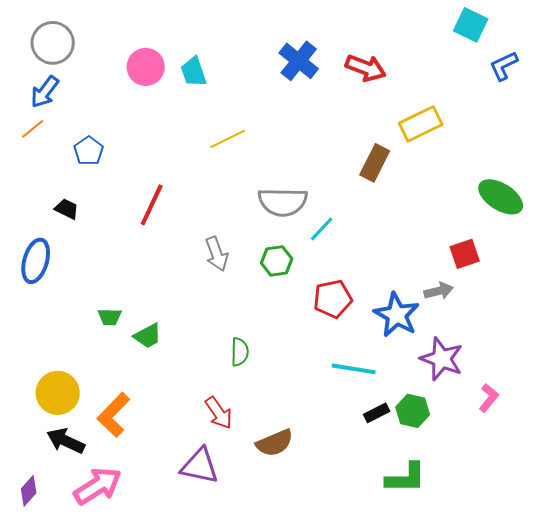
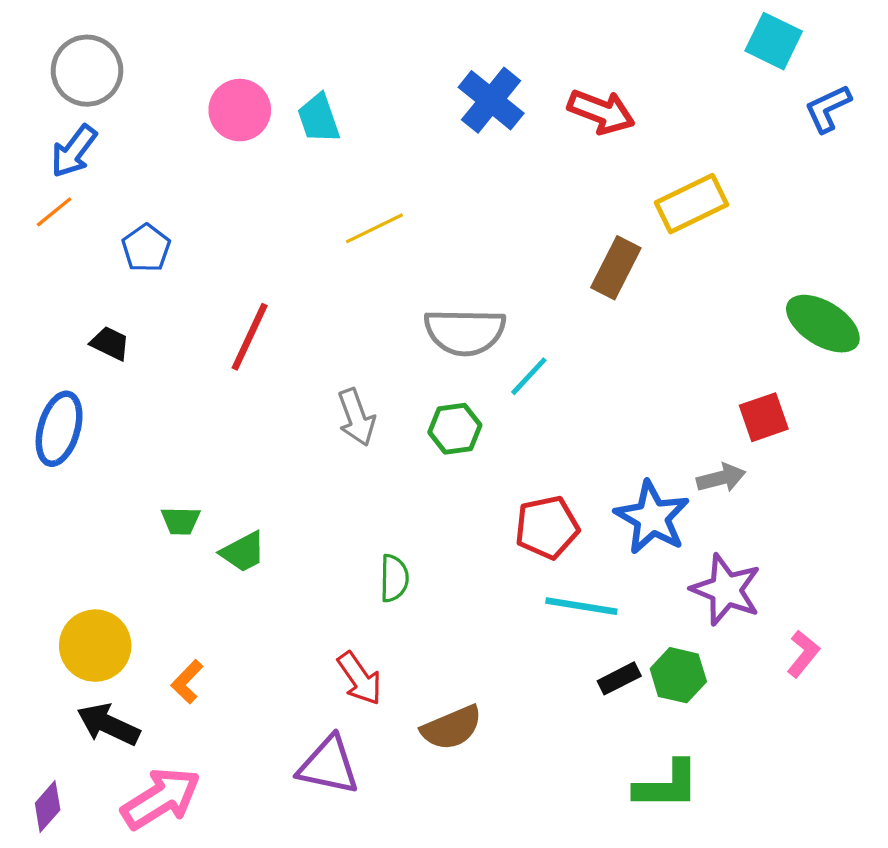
red pentagon: (333, 299) -> (547, 527), moved
orange L-shape: (114, 415) -> (187, 682), size x0.6

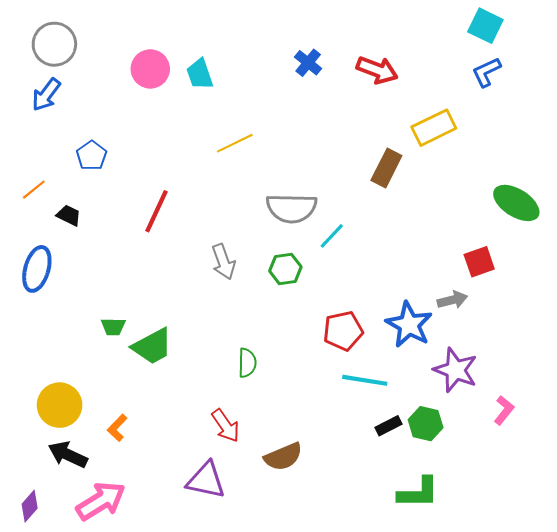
blue cross: (491, 100) -> (308, 63), size x0.7
blue L-shape: (828, 108) -> (486, 72), moved
orange line: (54, 212) -> (34, 190), moved
green trapezoid: (243, 552) -> (152, 346), size x1.4

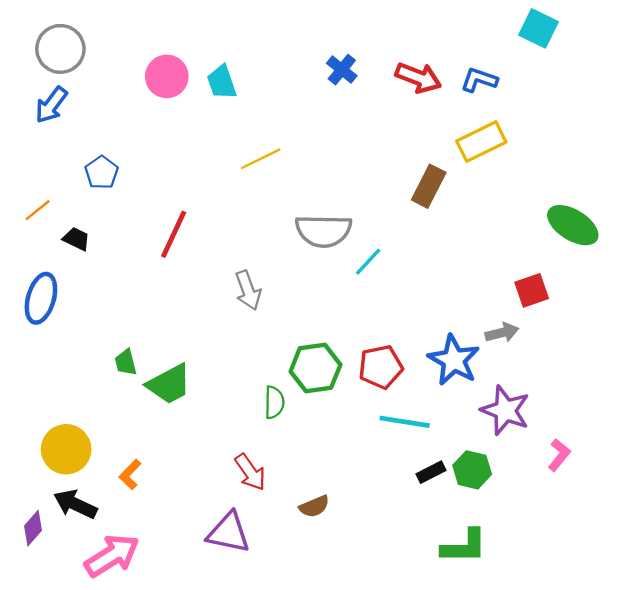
blue L-shape: (486, 72) -> (479, 80), moved, turned 44
green hexagon: (285, 269) -> (315, 368), moved, size x1.4
green trapezoid: (113, 327) -> (126, 362), turned 75
brown semicircle: (283, 457) -> (314, 506), size x0.7
purple diamond: (30, 506) -> (33, 528), moved

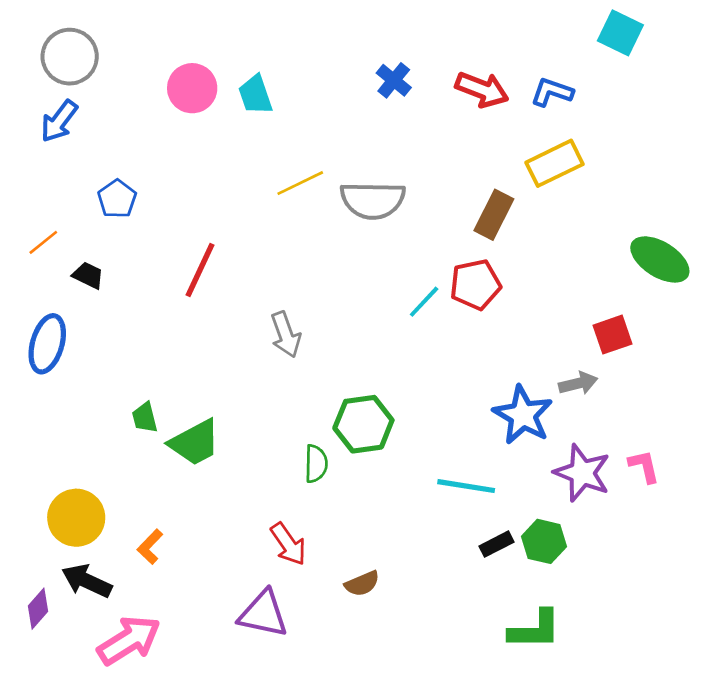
gray semicircle: (323, 231) -> (373, 200), moved
red pentagon: (381, 367) -> (475, 285), moved
pink L-shape: (559, 455) -> (644, 466), moved, turned -52

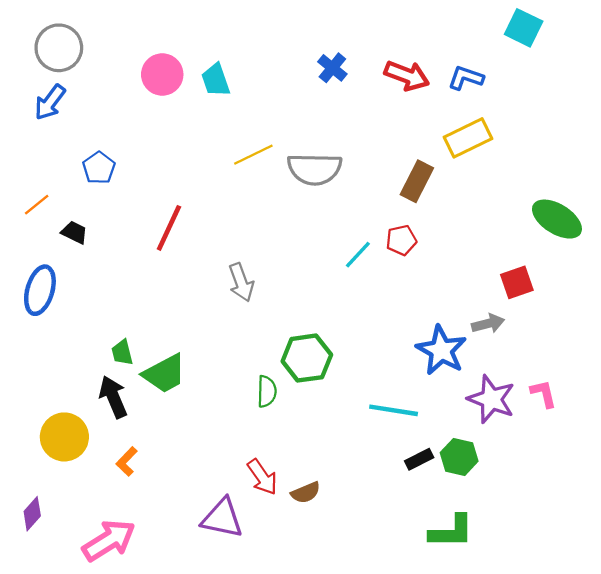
red pentagon: (475, 285) -> (401, 240), size x0.7
red arrow: (288, 544) -> (262, 477), moved
black arrow: (87, 581) -> (113, 397), moved, turned 42

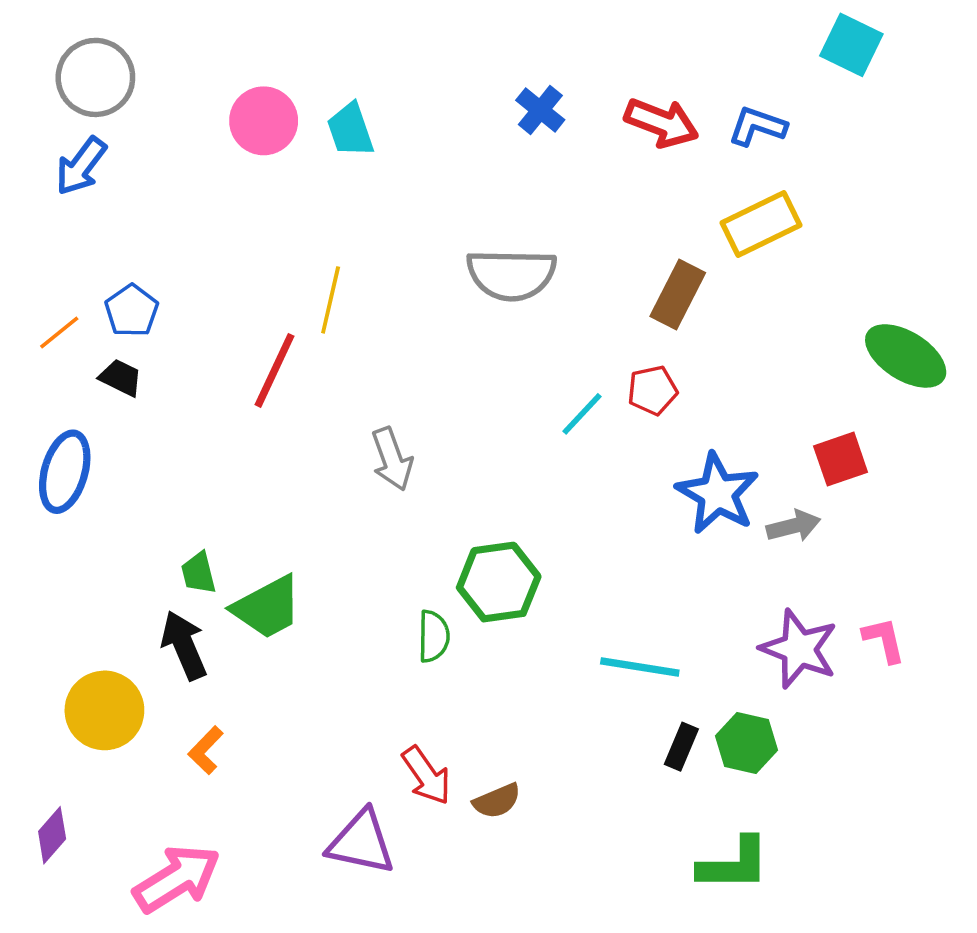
yellow line: (253, 155) -> (331, 300), moved, turned -51
blue pentagon: (99, 168) -> (132, 311), moved
blue star: (441, 350) -> (718, 493), moved
black rectangle: (419, 459) -> (681, 747), turned -40

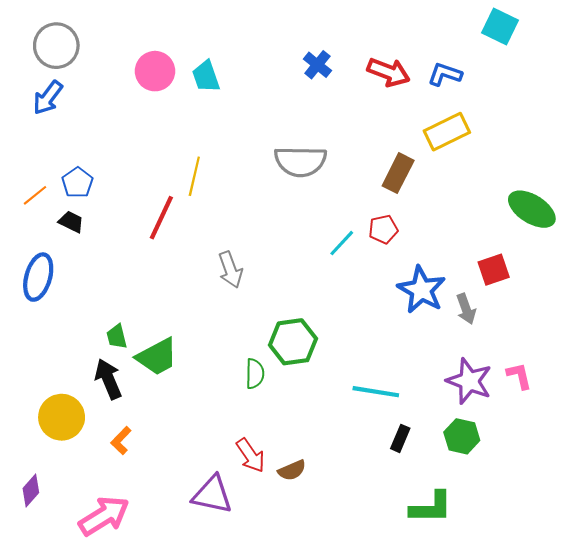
gray arrow: (794, 526) -> (466, 309), turned 84
green hexagon: (746, 743) -> (462, 436), moved

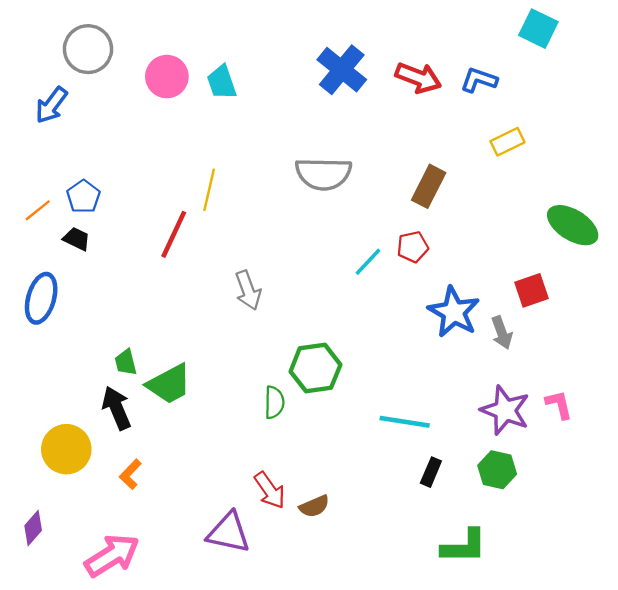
gray circle: (56, 46) -> (88, 49), moved
blue cross: (317, 65) -> (342, 70), size x1.6
yellow rectangle: (447, 132) -> (507, 142), moved, size x0.7

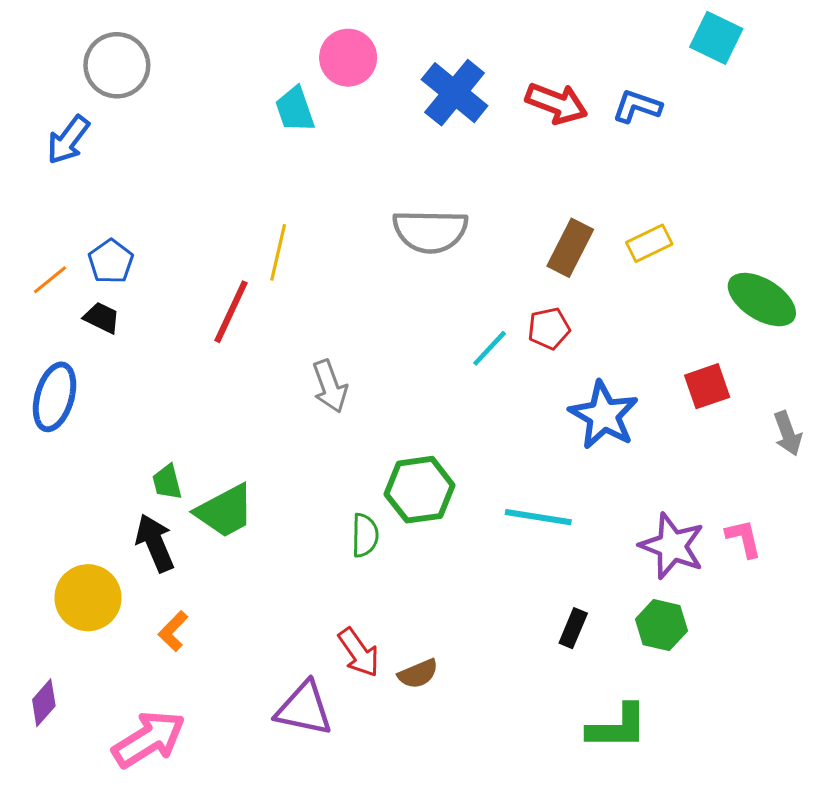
pink circle: (167, 77) -> (348, 58), moved
yellow rectangle: (507, 142) -> (649, 243), moved
gray arrow: (502, 333) -> (788, 433), moved
cyan line: (405, 422) -> (538, 517), moved

